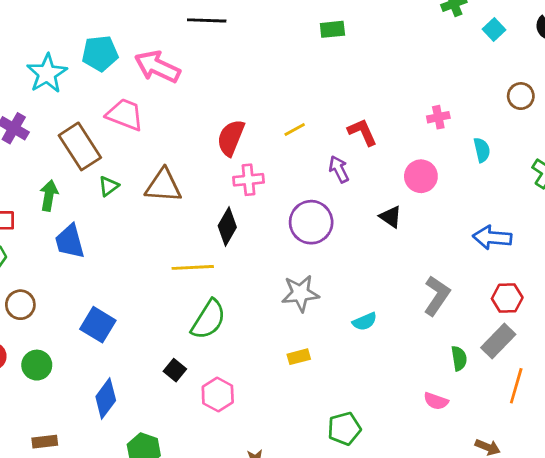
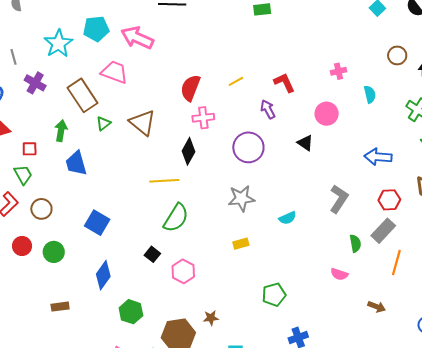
brown triangle: (163, 186) -> (143, 123), turned 36

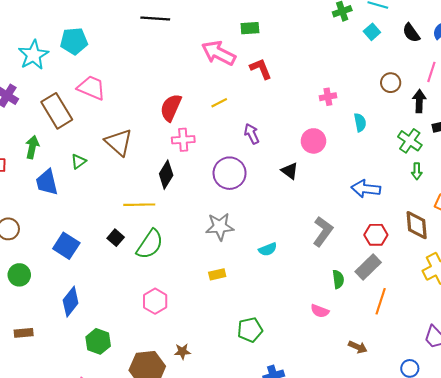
pink arrow: (137, 38) -> (219, 53), moved
red L-shape: (284, 83) -> (261, 69), moved
green triangle: (103, 123) -> (79, 161), moved
black square: (152, 254) -> (116, 238), moved

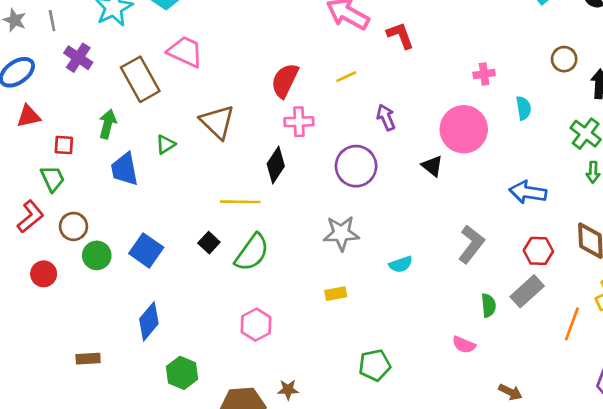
pink circle: (313, 141) -> (464, 129), size x1.5
green circle: (19, 275) -> (97, 255), moved
orange line: (381, 301) -> (572, 324), moved

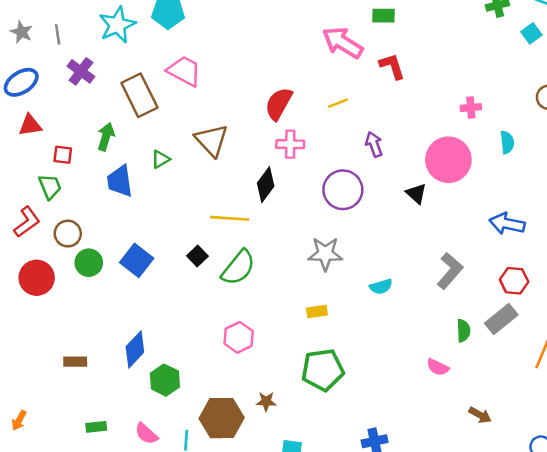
red circle: (44, 274) -> (37, 278), size x1.4
blue diamond: (149, 321) -> (135, 349), moved
green pentagon: (375, 365) -> (323, 370), moved, size x1.4

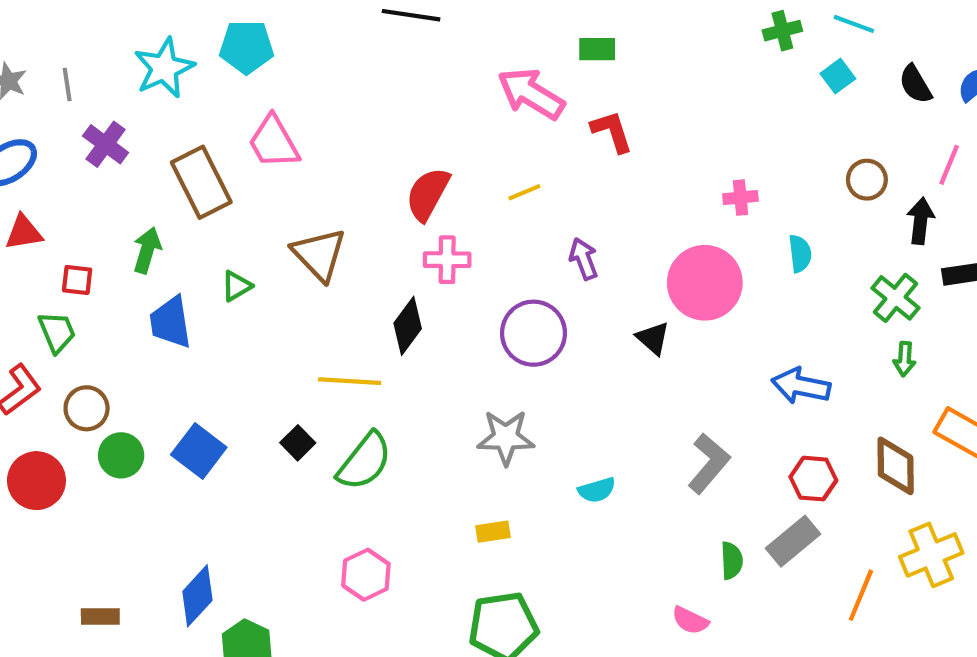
pink trapezoid: (184, 71) -> (274, 142), turned -147

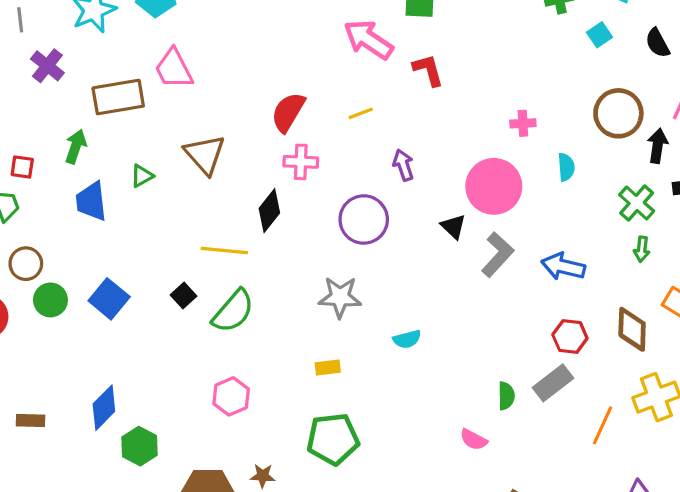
brown circle: (867, 180) -> (618, 113), size x1.6
brown rectangle: (201, 182) -> (118, 97), turned -75
gray L-shape: (709, 463) -> (498, 255), moved

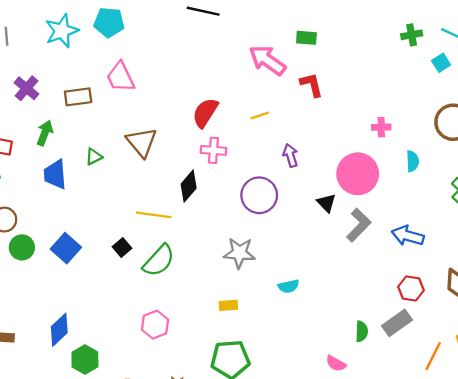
purple cross: (47, 66) -> (26, 88), moved
brown rectangle: (118, 97) -> (78, 97), size x0.7

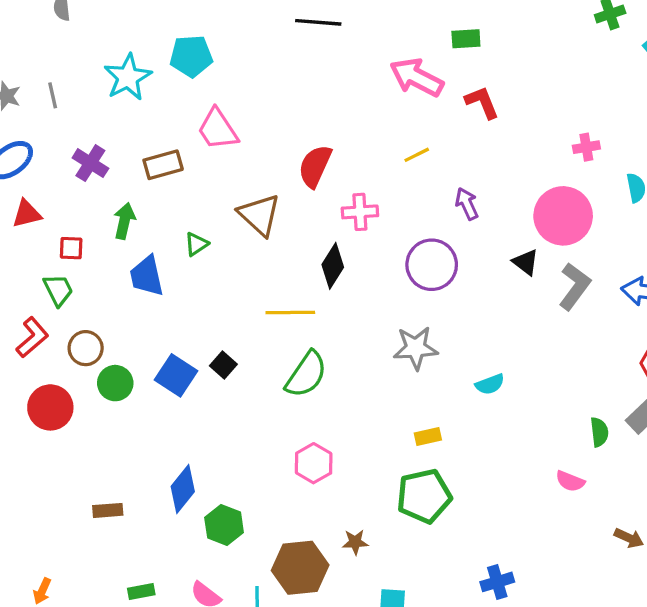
red semicircle: (205, 113) -> (315, 166), moved
black square: (122, 248) -> (223, 365), moved
yellow rectangle: (228, 305) -> (428, 437), moved

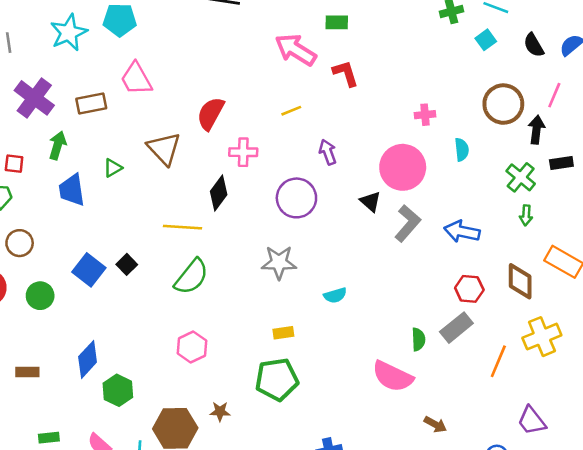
purple cross: (90, 163) -> (34, 98), size x1.4
green circle: (115, 383) -> (40, 296), moved
pink semicircle: (570, 481) -> (393, 376), size x1.8

